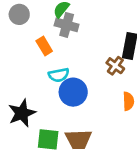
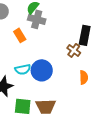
cyan semicircle: (59, 75) -> (23, 69), moved

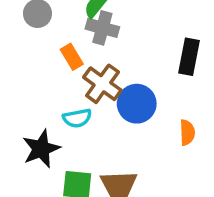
brown cross: (74, 50) -> (102, 84), moved, size x1.5
blue circle: (42, 70) -> (137, 104), moved

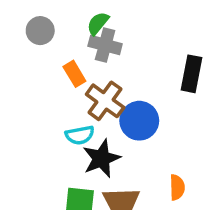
orange semicircle: (187, 133) -> (177, 187), moved
black star: (41, 149) -> (101, 159), moved

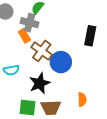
gray cross: (105, 45) -> (30, 23), moved
cyan semicircle: (80, 135) -> (11, 70), moved

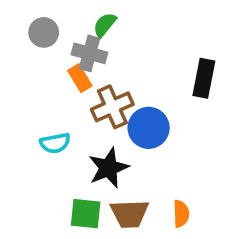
brown cross: (42, 51) -> (112, 107), turned 30
orange semicircle: (82, 99) -> (181, 214), moved

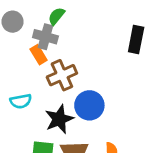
black rectangle: (204, 78) -> (136, 39), moved
blue circle: (149, 128) -> (89, 105), moved

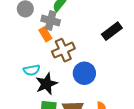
black rectangle: (136, 39) -> (112, 31), moved, turned 42
black star: (59, 119) -> (46, 84), moved

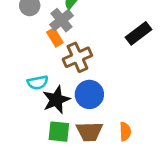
gray cross: (51, 21) -> (62, 20), turned 36
blue circle: (84, 73) -> (89, 94), moved

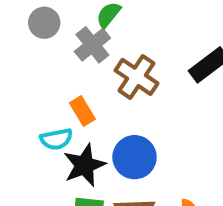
orange rectangle: (55, 37) -> (82, 111), moved
brown cross: (77, 57) -> (137, 77), moved, turned -32

